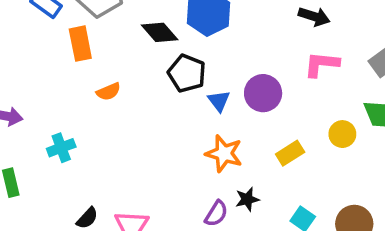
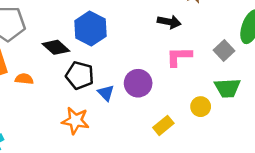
orange semicircle: (109, 92) -> (24, 79), moved, turned -144
orange star: (224, 154) -> (75, 121), moved

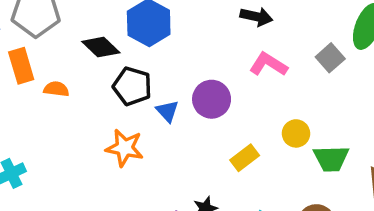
pink L-shape: (179, 57) -> (268, 64), turned 32
green trapezoid: (227, 88) -> (331, 158), moved

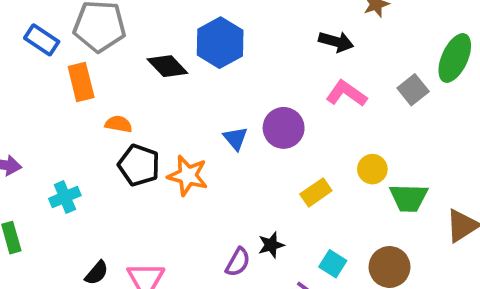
black pentagon: (132, 86) -> (139, 165), moved
orange semicircle: (56, 89) -> (119, 124), moved

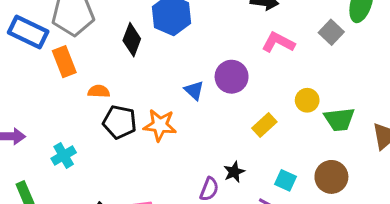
blue rectangle: (42, 40) -> (28, 32), size x1.4
black diamond: (167, 66) -> (132, 40), turned 72

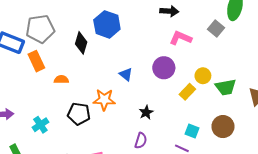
purple circle: (232, 77) -> (164, 68), moved
black pentagon: (120, 122) -> (79, 114), moved
yellow rectangle: (264, 125) -> (187, 92), moved
black star: (234, 172) -> (146, 112), moved

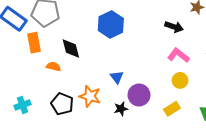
black diamond: (81, 43) -> (71, 49), moved, turned -45
purple circle: (164, 68) -> (139, 95), moved
yellow circle: (203, 76) -> (180, 80), moved
black star: (146, 112) -> (121, 109), moved

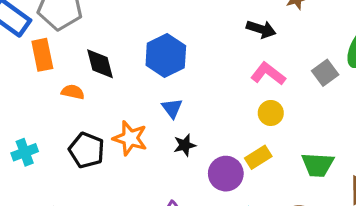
blue hexagon: (111, 24) -> (166, 56), moved
purple circle: (139, 95) -> (226, 174), moved
black star: (121, 109) -> (185, 145), moved

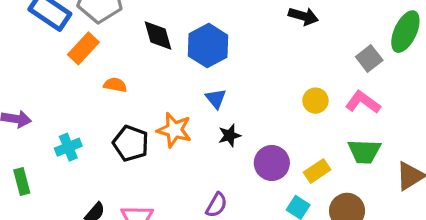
orange rectangle: (42, 55) -> (83, 48), turned 56
black diamond: (100, 64) -> (158, 36), moved
pink L-shape: (268, 74) -> (363, 102), moved
yellow rectangle: (258, 157) -> (317, 171), moved

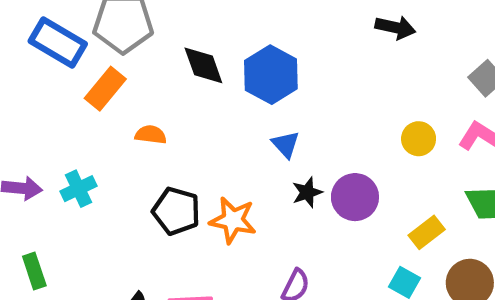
orange star: (174, 130) -> (233, 220), moved
cyan cross: (68, 147) -> (78, 189), moved
purple circle: (272, 163) -> (355, 197), moved

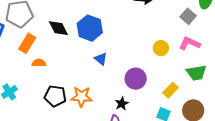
orange rectangle: (105, 89) -> (27, 43), moved
black star: (307, 192) -> (122, 104), moved

